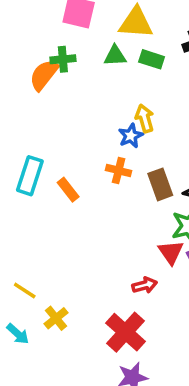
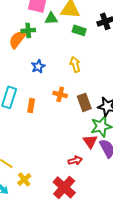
green triangle: (115, 56) -> (51, 18), moved
blue star: (131, 136) -> (38, 66), moved
orange rectangle: (68, 190) -> (31, 105), turned 48

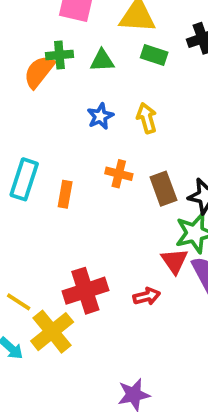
green triangle: (51, 18) -> (102, 61), moved
blue star: (38, 66) -> (100, 116), moved
yellow cross: (24, 179) -> (52, 332), size x1.6
red cross: (64, 187) -> (85, 291), moved, turned 30

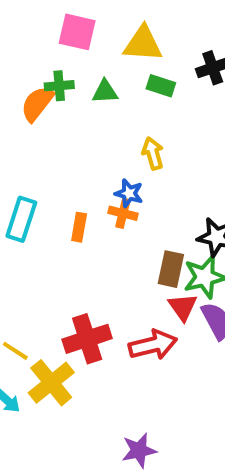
blue star: (100, 116) -> (129, 193), moved, turned -30
brown rectangle: (163, 189) -> (171, 269), moved, turned 32
orange rectangle: (65, 194) -> (79, 227), moved
red arrow: (147, 296) -> (153, 345), size x1.6

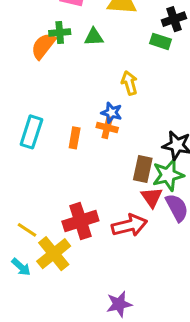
green rectangle: (161, 86) -> (161, 41), moved

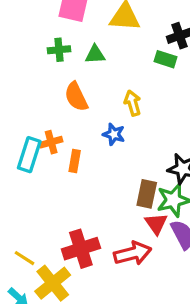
orange semicircle: (43, 46) -> (76, 97), moved, turned -64
orange cross: (107, 127) -> (51, 142), moved, turned -30

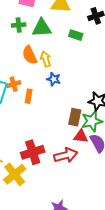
green triangle: (95, 54) -> (42, 28), size x1.5
green rectangle: (165, 59) -> (76, 35), moved
yellow arrow: (133, 103) -> (46, 59), moved
red triangle: (156, 224) -> (81, 136), turned -49

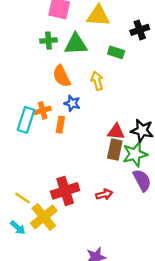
yellow arrow: (46, 59) -> (97, 81), moved
blue star: (54, 79) -> (72, 103), moved
red triangle: (81, 136) -> (116, 132), moved
red arrow: (66, 155) -> (104, 194), size x0.6

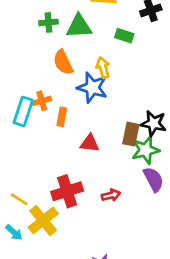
blue star: (72, 103) -> (92, 88), moved, size x1.6
red triangle: (116, 132) -> (90, 143), moved
brown rectangle: (115, 149) -> (131, 134), moved

